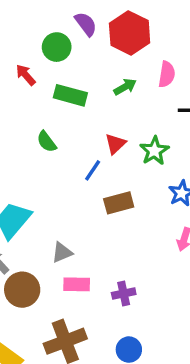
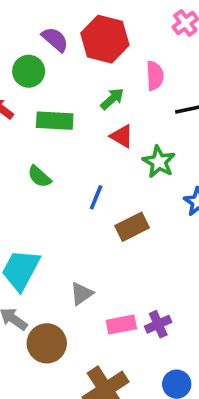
red triangle: (115, 144) -> (122, 136), moved, turned -35
pink rectangle: (77, 284) -> (121, 324), moved

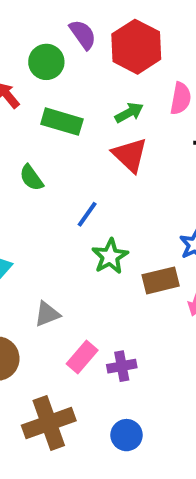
red triangle: (122, 136) -> (130, 155), size x1.4
green star: (159, 162) -> (110, 256), moved
brown rectangle: (132, 227) -> (161, 280), moved
pink rectangle: (121, 324) -> (82, 357), turned -52

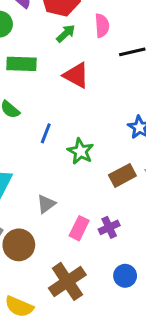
green arrow: (129, 113) -> (66, 33), moved
blue line: (87, 214) -> (46, 133), moved
brown rectangle: (161, 280) -> (122, 175), moved

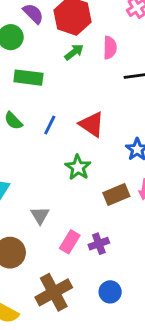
red triangle: (76, 75) -> (92, 124), moved
blue line: (46, 133) -> (50, 125), moved
gray triangle: (46, 204) -> (40, 215), turned -30

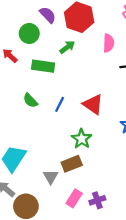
green arrow: (74, 52) -> (67, 47), moved
brown rectangle: (116, 195) -> (72, 164), moved

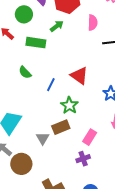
blue line: (60, 104) -> (51, 85), moved
pink rectangle: (74, 198) -> (90, 137), moved

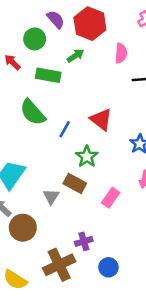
green semicircle: (25, 72) -> (33, 112), size x1.6
brown rectangle: (61, 127) -> (75, 183), turned 48
purple cross: (83, 159) -> (84, 241), moved

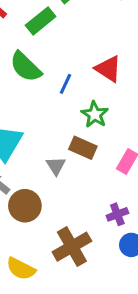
green rectangle: (48, 75) -> (41, 21), turned -45
purple cross: (84, 241) -> (117, 214), moved

